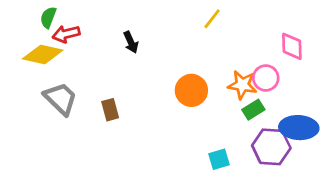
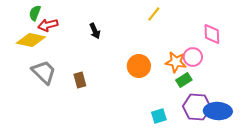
blue ellipse: (299, 128) -> (218, 111), moved

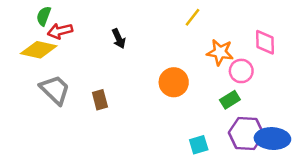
orange star: (176, 62) -> (220, 52), moved

